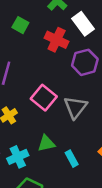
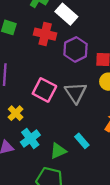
green triangle: (46, 143) -> (58, 151), moved
cyan cross: (18, 157) -> (30, 139), moved

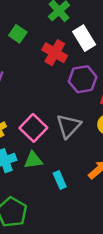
pink square: (44, 90) -> (33, 128), moved
green triangle: (58, 151) -> (33, 160), moved

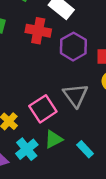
pink square: (33, 128) -> (43, 109), turned 32

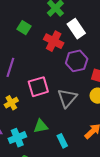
pink square: (43, 109) -> (38, 87), moved
cyan cross: (27, 149) -> (17, 138), moved

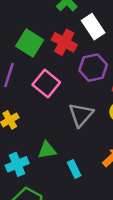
green square: (24, 28) -> (30, 43), moved, size x1.5
pink square: (38, 87) -> (46, 84), moved, turned -35

